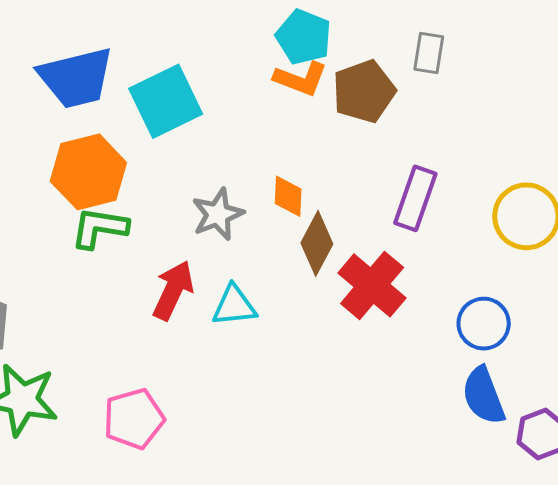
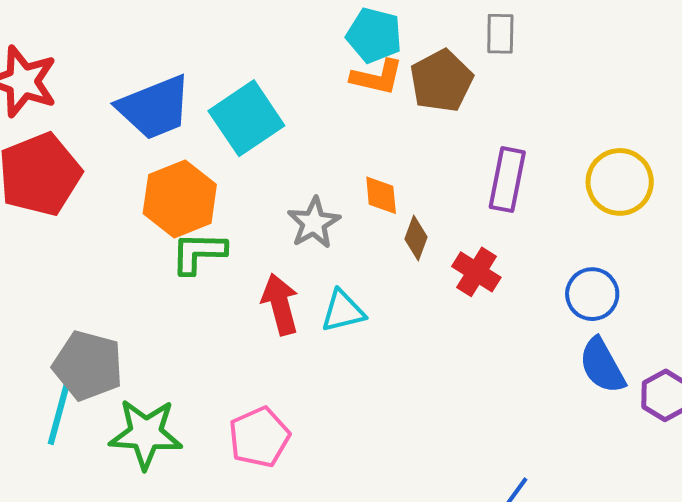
brown diamond: (317, 243) -> (416, 238), size x0.7
red cross: (372, 285) -> (476, 272), size x0.7
red arrow: (173, 290) -> (280, 304), turned -32

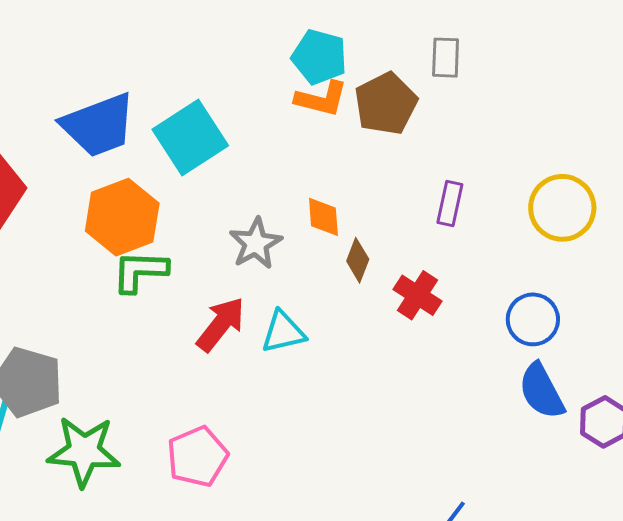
purple rectangle: (507, 180) -> (450, 203), size x0.7
red arrow: (280, 304) -> (221, 324), turned 52

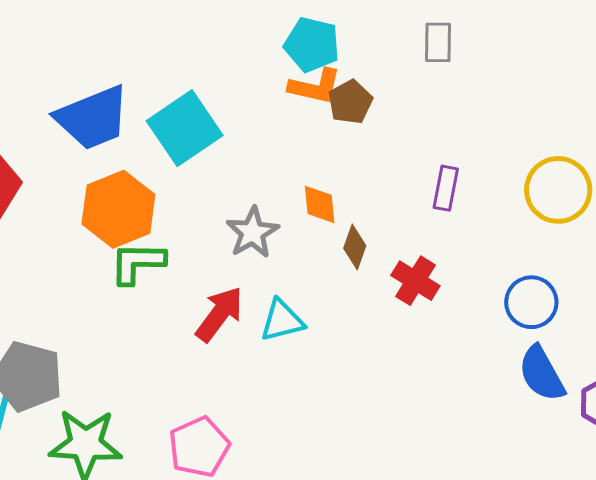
brown pentagon: (386, 104) -> (350, 102), moved, size x0.7

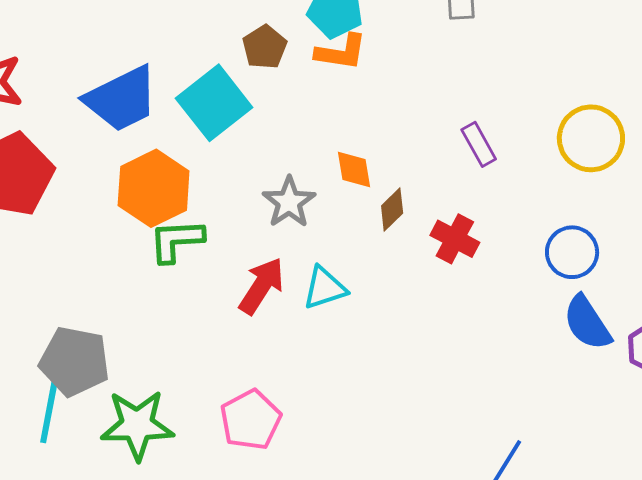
brown pentagon: (350, 102) -> (265, 47), moved
purple rectangle: (446, 188) -> (479, 144), turned -36
brown diamond: (355, 247) -> (392, 209), turned 30

